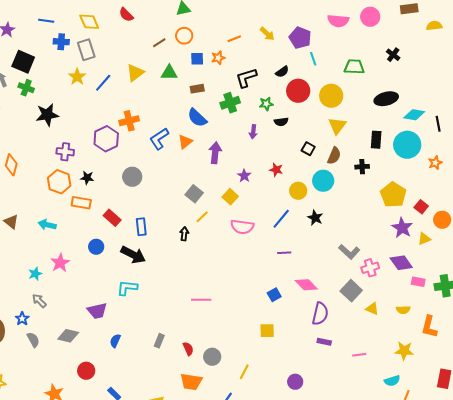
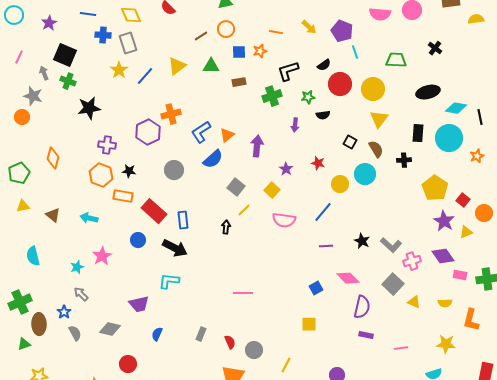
orange line: (234, 39) -> (276, 32), turned 32
blue semicircle: (197, 118) -> (213, 159), moved, turned -85
brown semicircle: (334, 156) -> (376, 149), turned -54
red rectangle: (112, 218) -> (154, 211), size x1.4
black star: (315, 218) -> (362, 241), moved

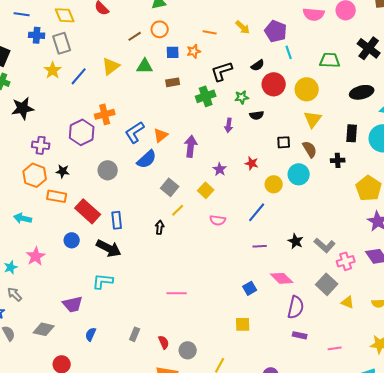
black cross: (435, 48) -> (369, 48), size x1.6
black square: (350, 142) -> (284, 142), turned -32
pink semicircle: (284, 220) -> (218, 220), size x0.7

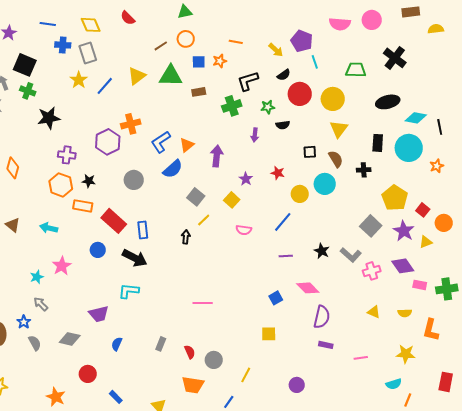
yellow arrow: (243, 27) -> (276, 50), moved
green triangle: (145, 66) -> (171, 76), size x1.4
gray square: (327, 284) -> (371, 226), moved

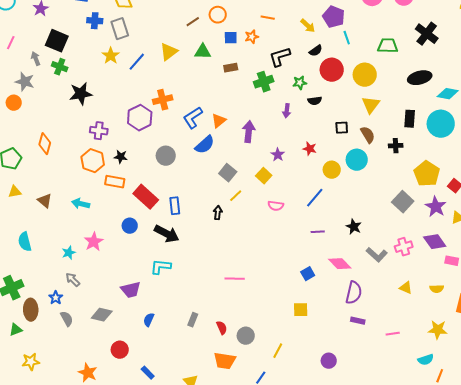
green triangle: (171, 76) -> (203, 52), size x0.7
gray L-shape: (351, 255) -> (377, 255), moved

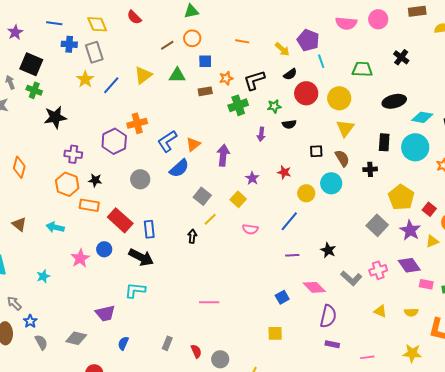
black cross: (427, 34) -> (401, 57), size x0.7
orange star: (252, 37) -> (226, 78), moved
pink star: (94, 242) -> (80, 258), moved
gray arrow: (73, 280) -> (14, 303), moved

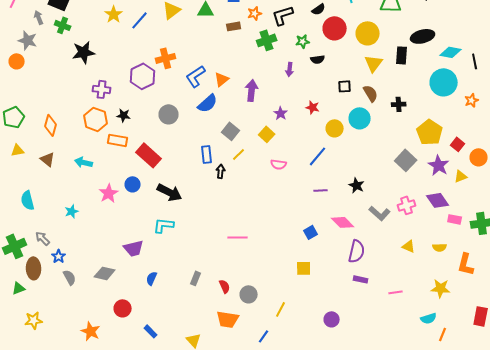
black rectangle: (384, 142) -> (402, 55), moved
orange diamond: (19, 167) -> (51, 125), moved
blue rectangle: (149, 229) -> (207, 154), moved

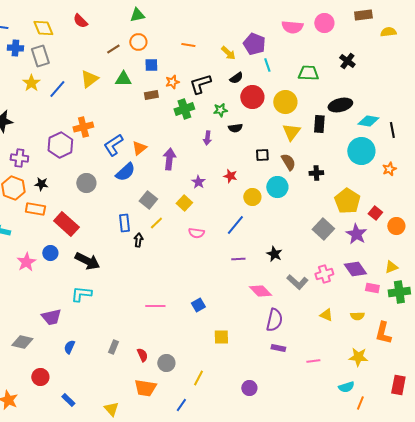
yellow triangle: (461, 176) -> (391, 267), moved
blue square: (311, 232) -> (198, 305), moved

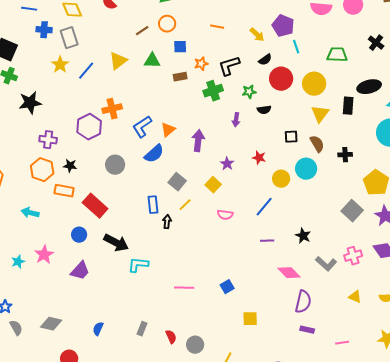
pink star: (26, 262) -> (44, 255), moved
cyan L-shape: (81, 294) -> (138, 265), moved
purple trapezoid: (51, 317) -> (80, 271), moved, turned -35

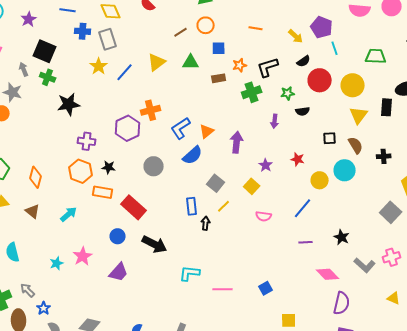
cyan arrow: (30, 213) -> (69, 214), turned 126
cyan L-shape: (138, 265) -> (190, 273), moved

